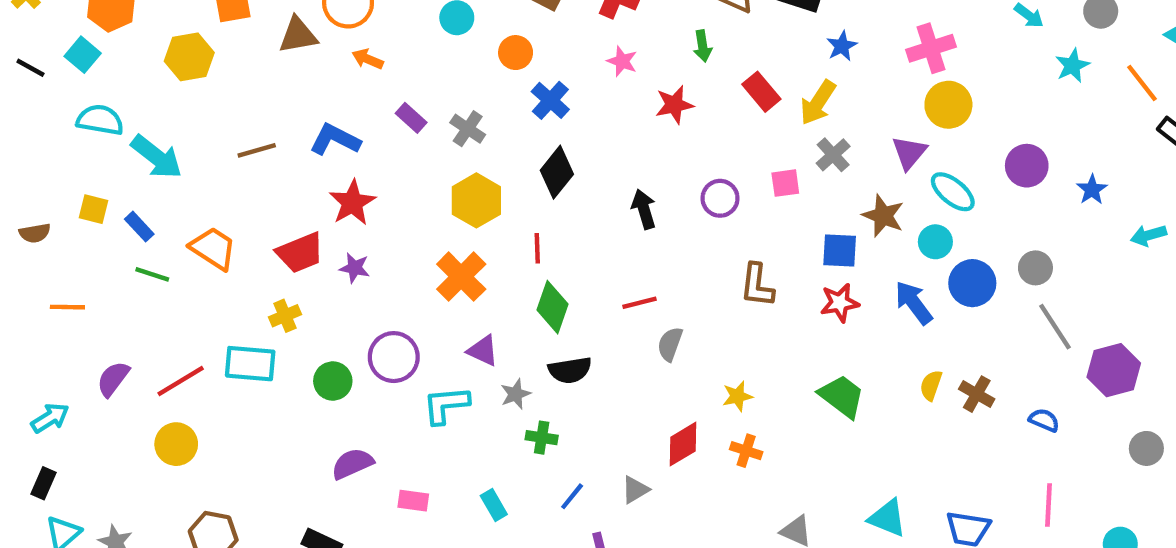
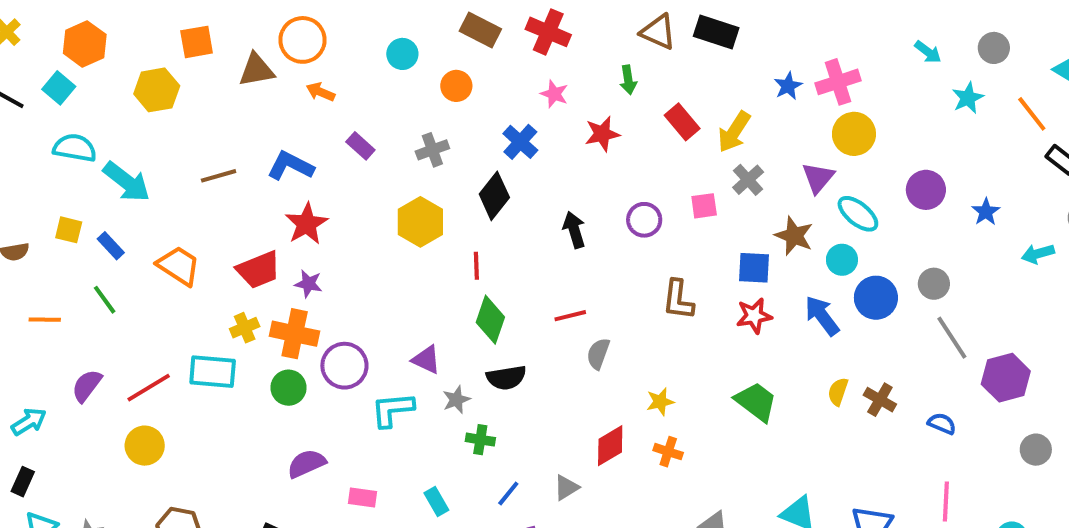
blue star: (842, 46) -> (788, 86), moved
blue cross: (550, 100) -> (520, 142), moved
gray cross: (468, 129) -> (432, 150), moved, turned 36
green line: (152, 274) -> (105, 300), moved, turned 36
orange cross: (461, 277) -> (295, 334), moved, turned -33

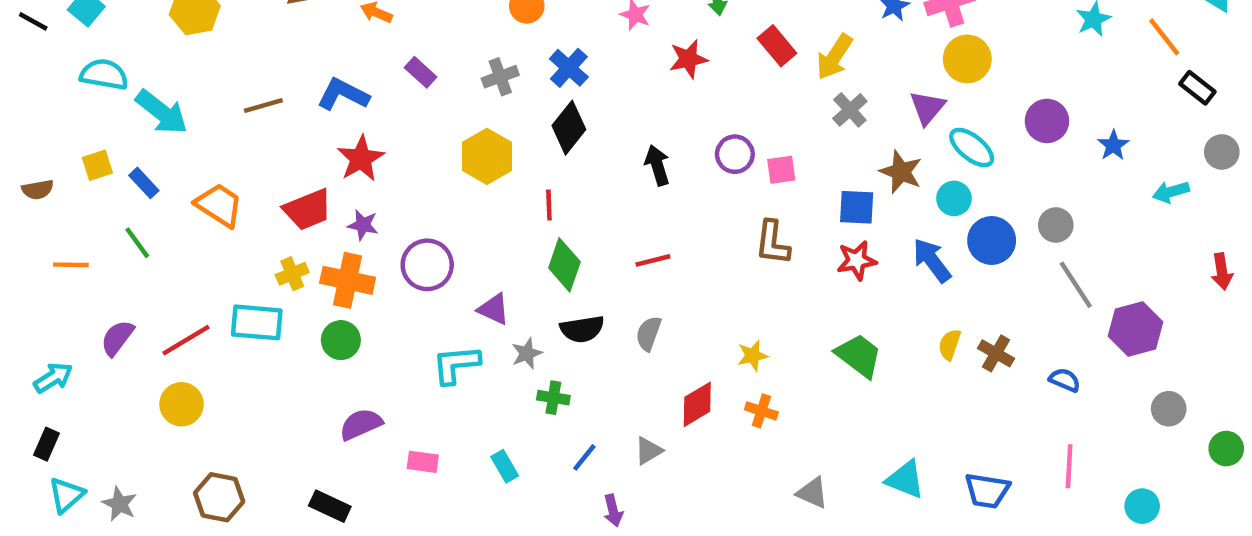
blue cross: (520, 142) -> (569, 68), moved
pink square: (704, 206) -> (781, 170), moved
yellow square: (69, 230) -> (97, 165), turned -32
gray semicircle: (598, 354) -> (649, 333), moved
purple circle: (344, 366) -> (427, 265), moved

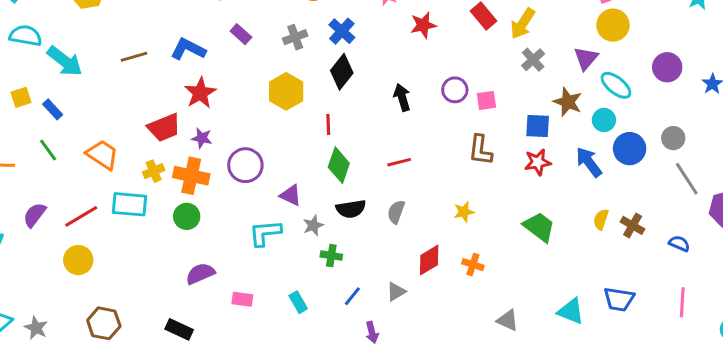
orange trapezoid: (219, 205) -> (102, 155), moved
yellow star: (753, 356) -> (464, 212), moved
blue trapezoid: (987, 491) -> (619, 299), moved

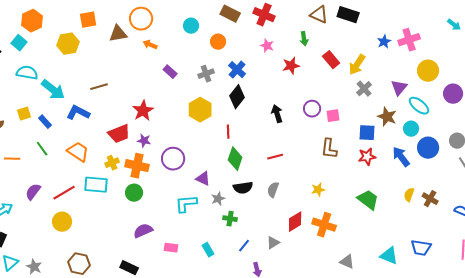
yellow circle: (613, 25) -> (428, 71), moved
blue L-shape: (188, 49) -> (78, 113), moved
orange cross: (473, 265) -> (324, 225), size x1.6

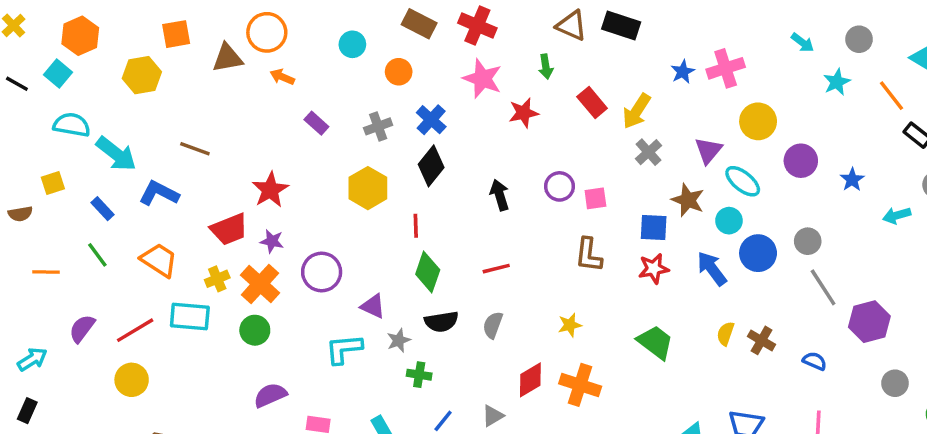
pink star: (267, 46) -> (482, 79), size x1.6
brown line: (99, 87) -> (195, 149), turned 36
yellow square: (24, 114) -> (53, 183), moved
orange cross: (137, 166) -> (260, 284), turned 30

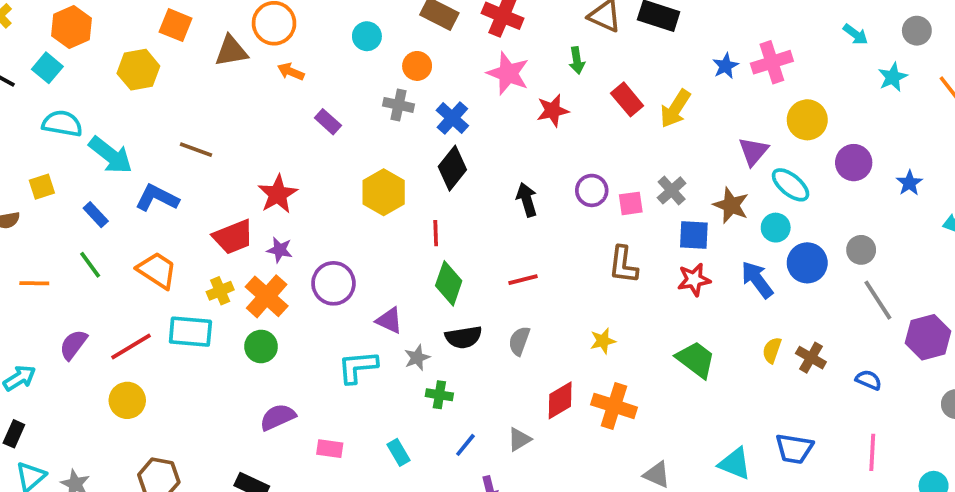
orange square: (176, 34) -> (176, 25), turned 32
gray cross: (378, 126) -> (399, 105), moved, turned 32
gray cross: (649, 152) -> (672, 190), moved

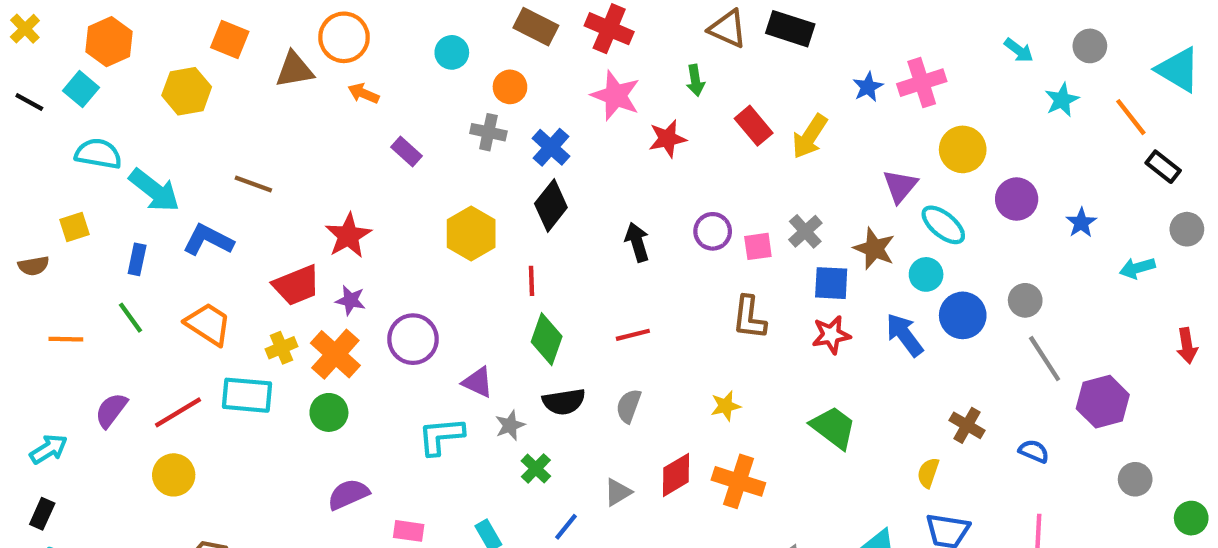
blue rectangle: (96, 215) -> (137, 259), turned 55
yellow semicircle: (772, 350) -> (928, 473), moved
green cross: (439, 395) -> (536, 468), turned 35
gray triangle: (519, 439) -> (618, 492), moved

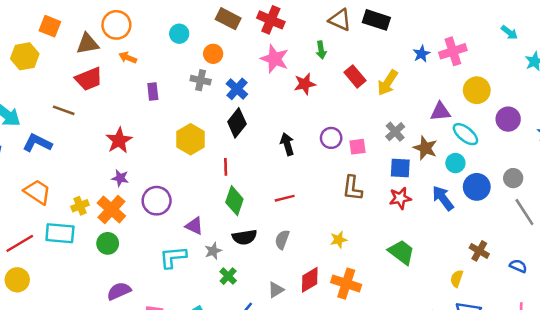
purple rectangle: (407, 152) -> (153, 91), turned 42
purple triangle: (900, 186) -> (440, 112), turned 45
gray cross: (805, 231) -> (395, 132), moved
red trapezoid: (297, 285) -> (89, 79), moved

